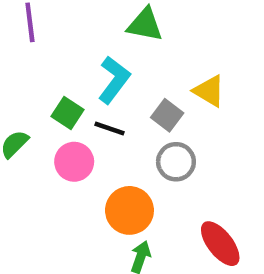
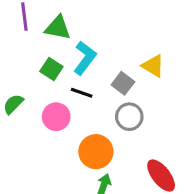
green triangle: (145, 25) -> (58, 28), moved
green square: (68, 113) -> (51, 69), moved

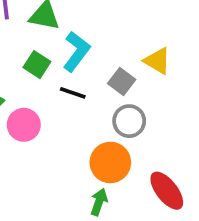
pink circle: (56, 117) -> (24, 125), moved
orange circle: (96, 152) -> (110, 162), moved

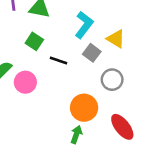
cyan L-shape: (76, 51) -> (84, 25), moved
gray circle: (129, 121) -> (112, 80), moved

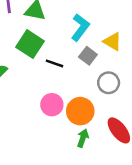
green square: (34, 41) -> (30, 44), size x1.5
pink circle: (25, 82) -> (52, 105), moved
green arrow: (76, 134) -> (83, 138), moved

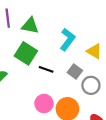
gray square: (88, 56) -> (75, 71), moved

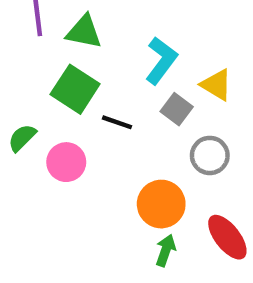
gray square: (75, 71) -> (177, 109), moved
pink circle: (44, 103) -> (66, 162), moved

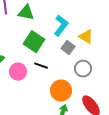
green square: (75, 89) -> (34, 42), moved
black line: (117, 122) -> (41, 66), moved

